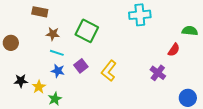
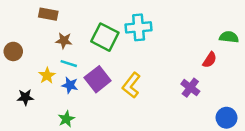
cyan cross: (140, 15) -> (139, 27), moved
purple square: (81, 66) -> (98, 79), size x1.5
yellow star: (39, 87) -> (47, 76), moved

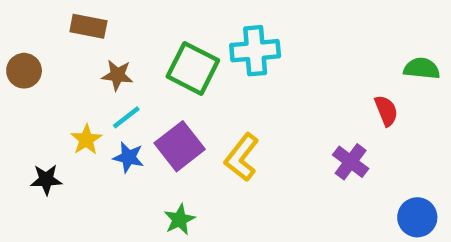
brown circle: (13, 51) -> (24, 71), moved
red semicircle: (210, 60) -> (386, 111), turned -56
cyan line: (69, 64) -> (126, 117), turned -56
green star: (66, 119) -> (180, 220), moved

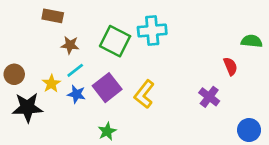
brown circle: (24, 71) -> (14, 74), moved
black star: (46, 180) -> (27, 107), size x1.6

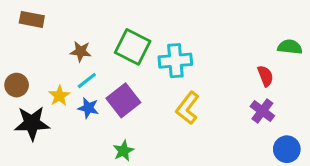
brown rectangle: (53, 16) -> (32, 19), moved
cyan cross: (152, 31) -> (175, 61), moved
yellow L-shape: (144, 94) -> (188, 108), moved
purple cross: (209, 97) -> (262, 111), moved

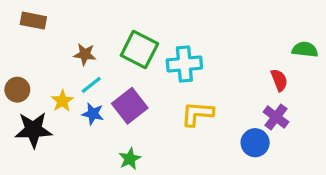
yellow L-shape: (188, 108) -> (197, 114), turned 56
blue circle: (287, 149) -> (255, 143), moved

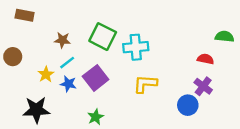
red semicircle: (279, 80) -> (206, 59), turned -56
brown circle: (17, 90) -> (13, 57), moved
black star: (33, 130) -> (36, 110), moved

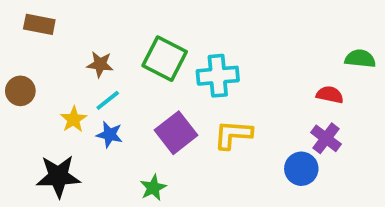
purple square: (96, 78) -> (176, 133), moved

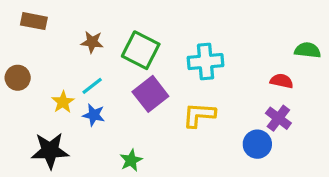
brown star: (100, 64) -> (92, 42), moved
cyan cross: (218, 76) -> (206, 62), moved
purple square: (176, 133) -> (150, 94), moved

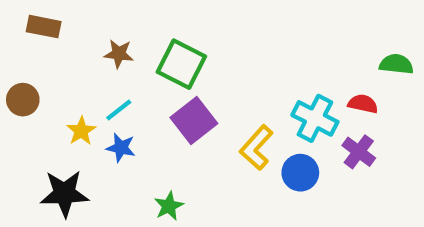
cyan cross: (206, 62) -> (315, 118), moved, turned 32
yellow L-shape: (199, 115) -> (256, 148), turned -52
blue circle: (257, 144) -> (300, 173), moved

